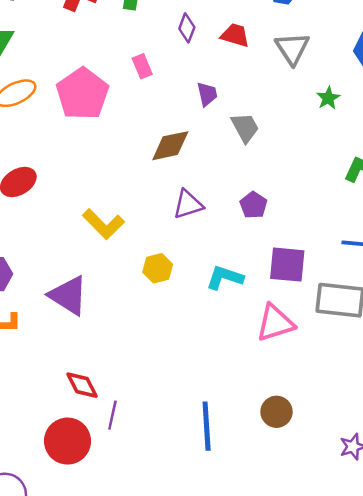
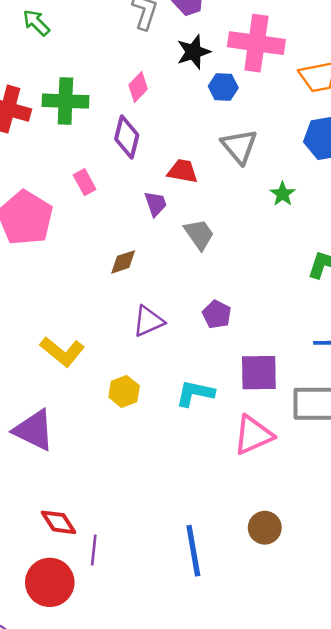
purple diamond: (187, 28) -> (127, 137), size x1.4
red trapezoid: (235, 35) -> (183, 171), moved
brown diamond: (170, 146) -> (123, 262), size x0.7

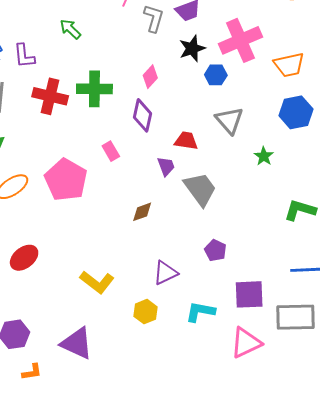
pink cross: (256, 43) -> (240, 40), turned -30
gray trapezoid: (199, 234) -> (200, 189), size x1.4
purple triangle: (148, 321) -> (165, 273), moved

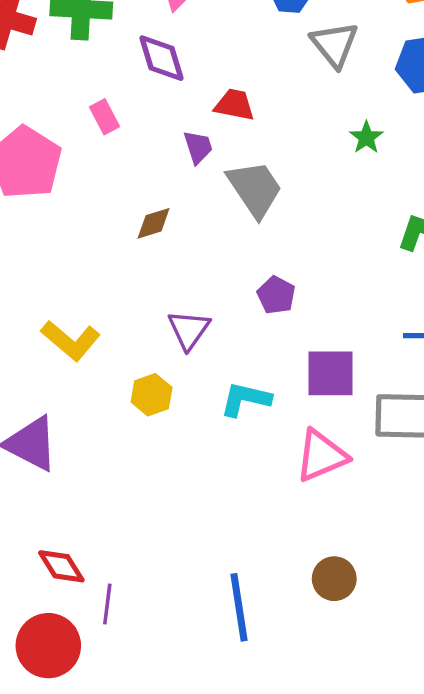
purple diamond: (142, 115) -> (162, 58), turned -32
gray triangle: (229, 120) -> (334, 44), moved
purple triangle: (165, 273) -> (189, 330), turned -32

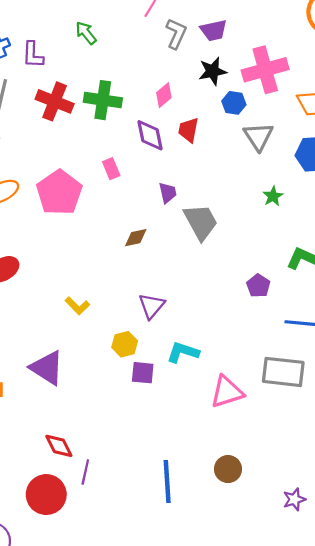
red trapezoid: (234, 105) -> (188, 130), moved, turned -96
purple pentagon: (276, 295) -> (258, 286), moved
yellow L-shape: (71, 340) -> (77, 306), size x0.7
purple square: (330, 373) -> (143, 373), moved, size x0.7

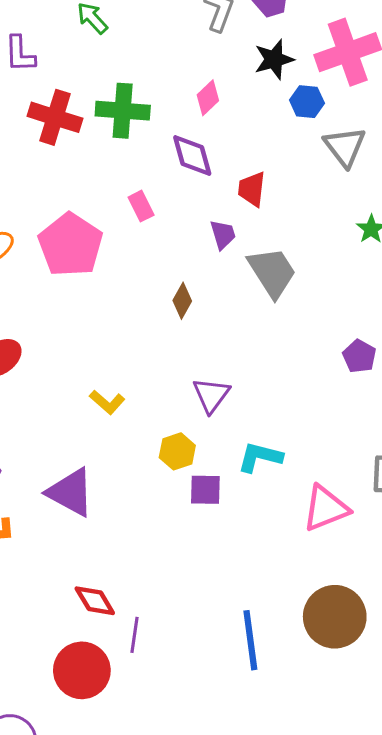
red trapezoid: (188, 130) -> (252, 189), moved
brown diamond: (136, 238) -> (182, 301), turned -45
brown circle: (228, 469) -> (335, 617), size x1.6

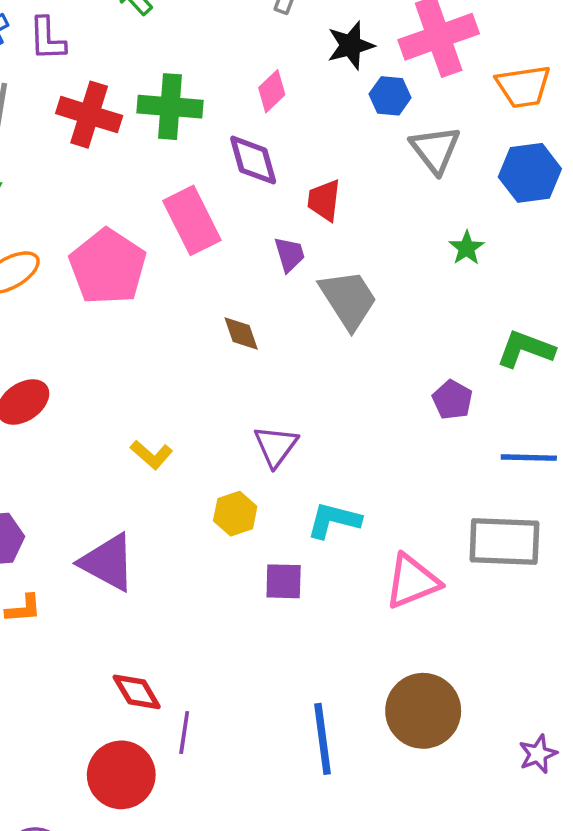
pink rectangle: (141, 206) -> (192, 220), size x1.8
brown diamond: (182, 301) -> (241, 333), turned -48
purple square: (205, 490) -> (284, 581), moved

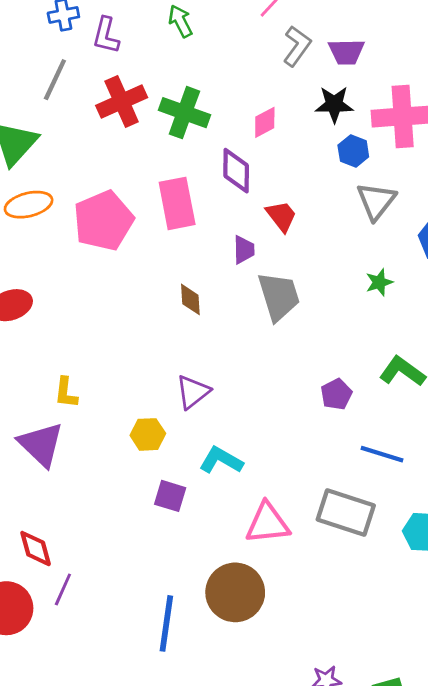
red cross: (89, 115) -> (122, 101), turned 33
red trapezoid: (324, 200) -> (281, 216), turned 120
yellow L-shape: (151, 455) -> (66, 393), moved, turned 40
brown circle: (423, 711) -> (235, 592), moved

